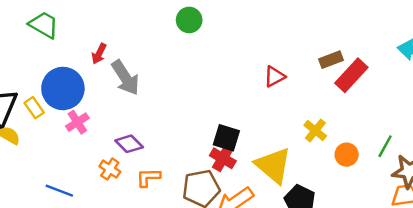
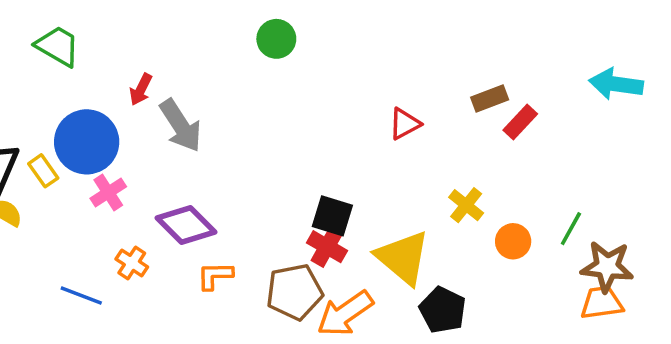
red rectangle: (351, 75) -> (520, 122), size x0.7
purple diamond: (129, 144) -> (186, 225), size x1.4
orange cross: (110, 169) -> (132, 263), moved

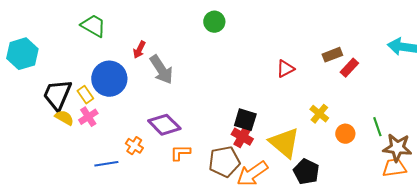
pink cross: (108, 192) -> (88, 117), moved
green line: (571, 229) -> (377, 127), turned -48
blue line: (81, 295) -> (106, 164), turned -30

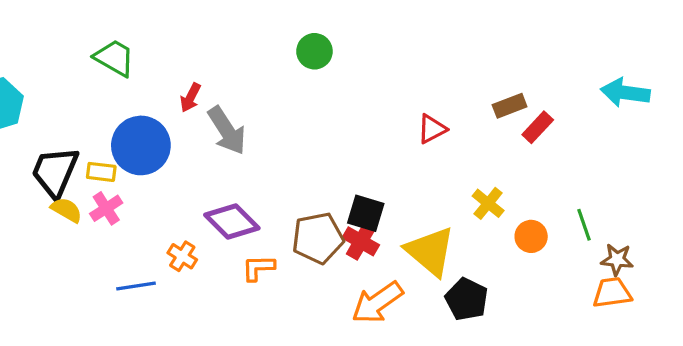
yellow rectangle: (85, 95) -> (101, 172), turned -48
brown star: (397, 148) -> (617, 260), size x0.7
brown pentagon: (224, 162) -> (318, 238), moved

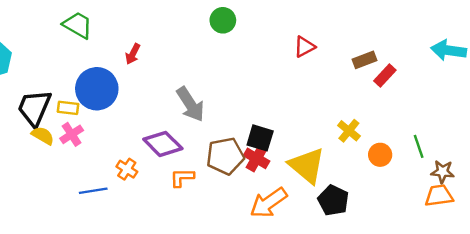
red triangle: (432, 129) -> (304, 47), moved
gray arrow: (227, 131) -> (190, 104), moved

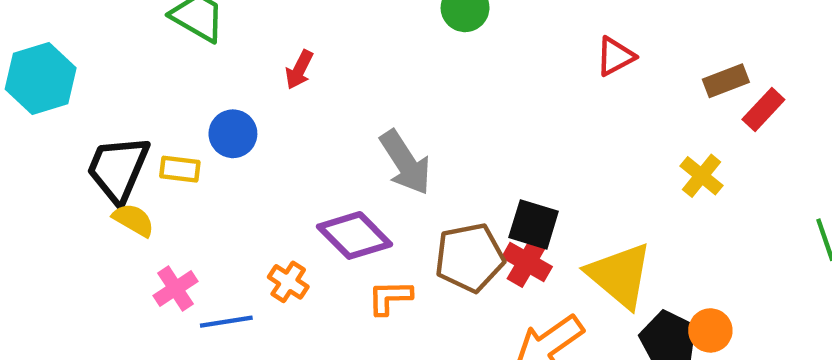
blue circle: (97, 89) -> (233, 134), size x0.6
yellow cross: (349, 131) -> (702, 176), moved
pink cross: (72, 134) -> (175, 288), moved
orange circle: (380, 155) -> (710, 330), moved

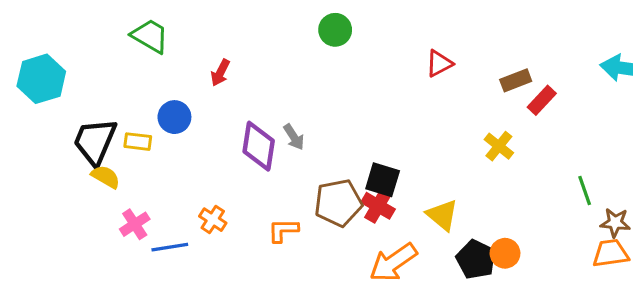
gray arrow: (405, 162) -> (294, 137), size x0.6
purple diamond: (355, 235) -> (259, 146), moved, turned 54
yellow triangle: (620, 275) -> (442, 215), size x0.7

